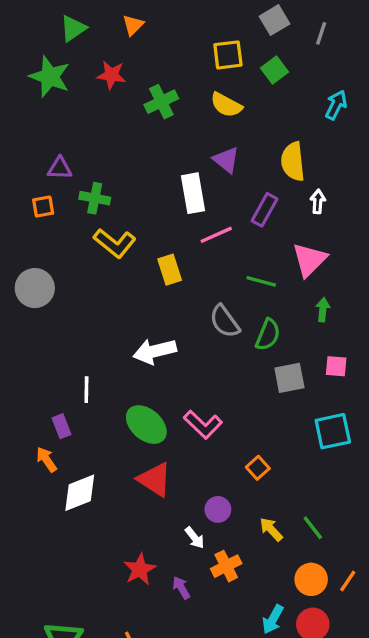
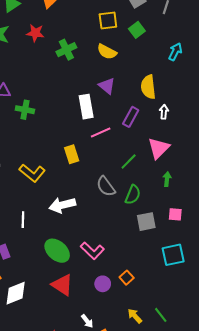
yellow L-shape: (115, 243) -> (32, 173), moved
green line: (261, 281) -> (129, 162), turned -60
white line: (86, 390) -> (23, 220), moved
purple circle: (218, 509) -> (103, 284), moved

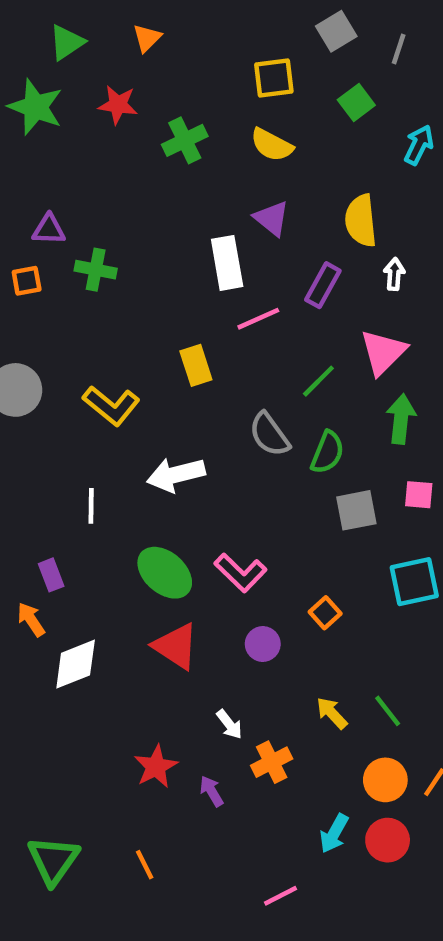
green square: (137, 30) -> (356, 103), moved
green arrow: (167, 179) -> (401, 419), size x1.5
orange square: (127, 278) -> (325, 613), moved

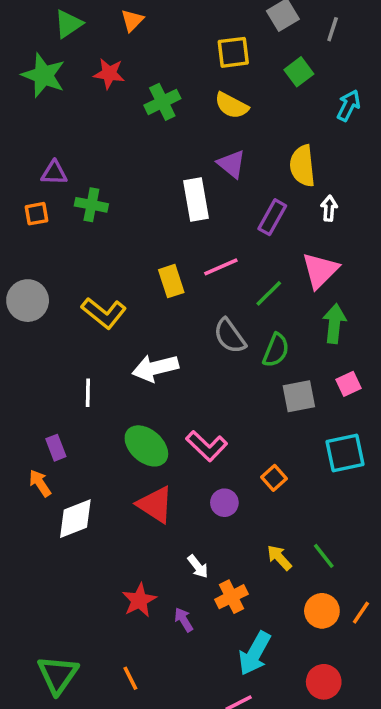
pink line: (258, 319) -> (221, 267), moved
pink square: (419, 495) -> (349, 384), turned -30
cyan arrow: (334, 833) -> (255, 653), moved, size x1.4
red circle: (388, 840) -> (324, 682), moved

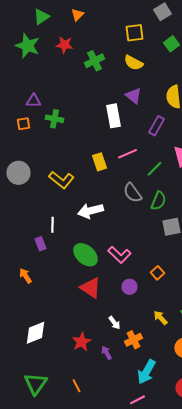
purple rectangle: (56, 448) -> (40, 244), moved
white diamond: (75, 519) -> (36, 333), moved

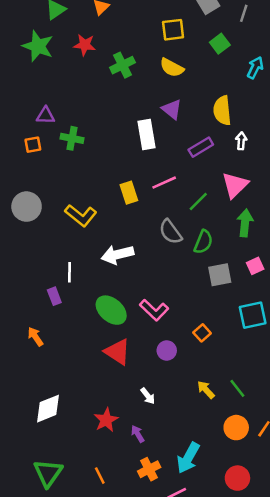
purple rectangle: (156, 126) -> (201, 147), turned 30
orange cross: (134, 340) -> (149, 469), moved

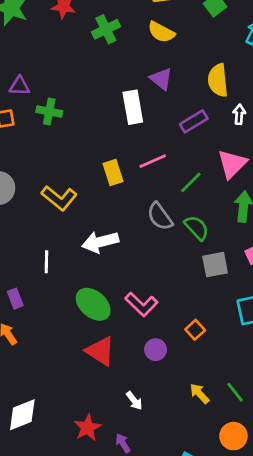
green semicircle: (203, 242) -> (197, 228), turned -65
purple rectangle: (54, 296) -> (15, 299), moved

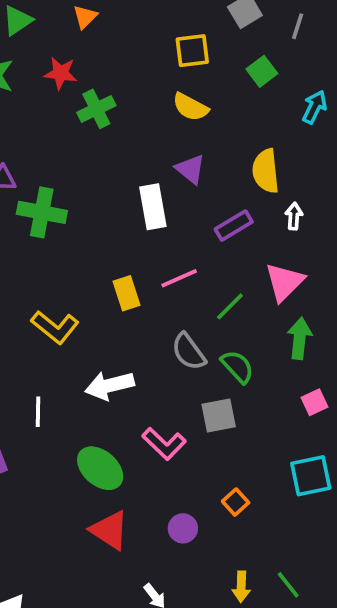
green cross: (106, 29) -> (96, 109), moved
green cross: (49, 111) -> (42, 212), size x1.4
gray square: (215, 265) -> (219, 416), moved
pink L-shape: (141, 304) -> (164, 444), moved
yellow arrow: (199, 394) -> (241, 587), turned -135

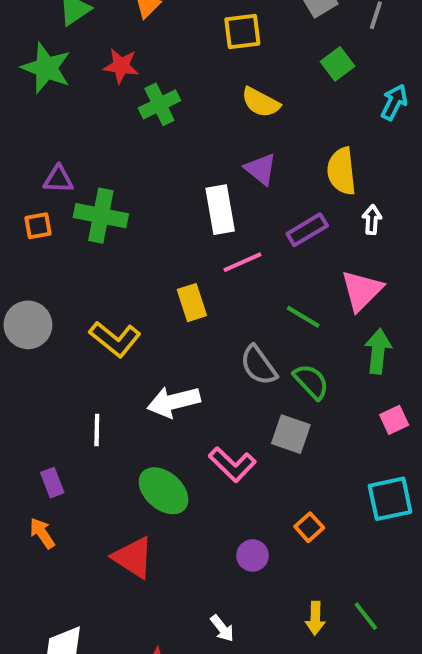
yellow square: (192, 51) -> (242, 32), moved
pink line: (179, 278) -> (242, 262), moved
green line: (230, 306) -> (303, 317), turned 76
gray square: (219, 416) -> (291, 434), turned 30
red triangle: (110, 530) -> (133, 558), moved

